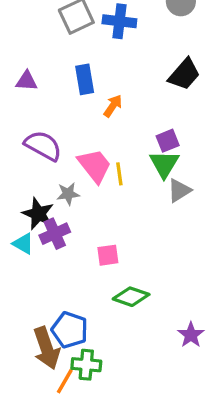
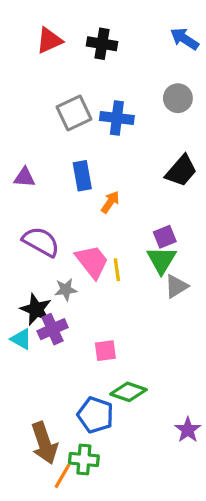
blue pentagon: (70, 330) -> (95, 415), moved

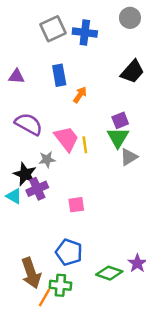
green diamond: (128, 392) -> (109, 273), moved

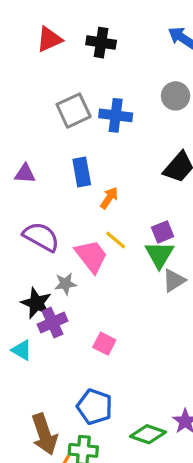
yellow line: (85, 145) -> (116, 240), moved, turned -42
cyan triangle: (14, 196) -> (22, 350), moved
pink square: (76, 205) -> (104, 344), turned 35

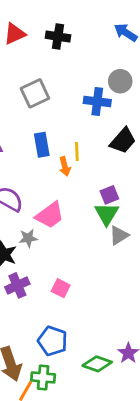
blue cross: (116, 115) -> (97, 101), moved
orange arrow: (109, 198) -> (65, 166), turned 132
yellow line: (116, 240) -> (77, 152), moved, turned 48
pink trapezoid: (91, 256) -> (50, 215), turned 92
purple cross: (53, 323) -> (17, 285), moved

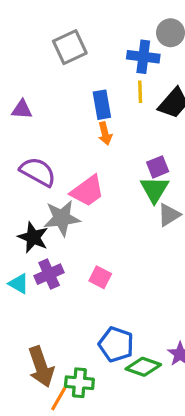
blue rectangle: (42, 145) -> (102, 105), moved
yellow line: (77, 152) -> (140, 92), moved
gray star: (28, 238) -> (62, 218), size x1.6
blue pentagon: (53, 341) -> (116, 344), moved

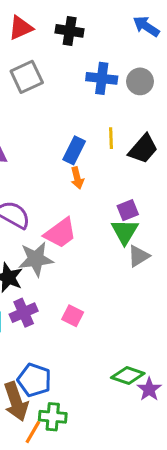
gray square: (70, 47) -> (27, 77), moved
blue cross: (143, 57) -> (102, 78), moved
blue rectangle: (102, 105) -> (74, 150), turned 36
blue pentagon: (116, 344) -> (34, 380), moved
green diamond: (143, 367) -> (128, 375), moved

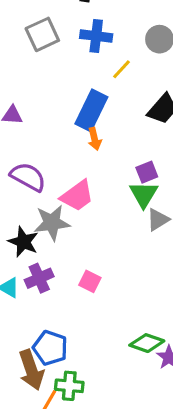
blue cross: (102, 78) -> (96, 36), moved
yellow line: (111, 138) -> (121, 69), moved, turned 45
blue rectangle: (74, 150) -> (91, 110), size x1.4

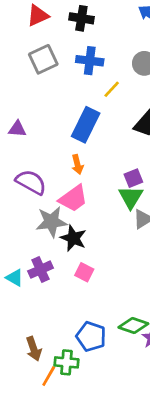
orange arrow: (95, 139) -> (77, 164), moved
black star: (23, 242) -> (73, 238), moved
blue pentagon: (50, 348) -> (91, 336), moved
brown arrow: (31, 370) -> (34, 349), size x0.7

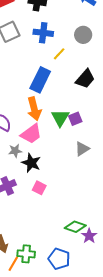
orange arrow: (77, 164) -> (34, 109), size x1.6
green triangle: (131, 197) -> (60, 118), moved
gray star: (51, 222) -> (15, 151), size x0.6
blue pentagon: (91, 336) -> (59, 259), moved

